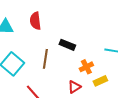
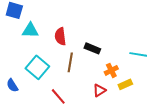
red semicircle: (35, 21) -> (60, 36), moved

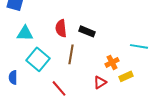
cyan triangle: (30, 30) -> (25, 33), moved
black rectangle: (92, 48) -> (87, 31), moved
blue semicircle: (12, 85) -> (13, 77), turned 32

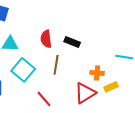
orange cross: (112, 62) -> (97, 73), turned 32
red triangle: (100, 82) -> (85, 93), size x1.6

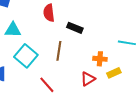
red semicircle: (46, 39) -> (49, 13), moved
red triangle: (85, 93) -> (88, 79), size x0.7

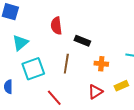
cyan triangle: (13, 30) -> (20, 43), turned -42
cyan square: (26, 56) -> (33, 69), turned 30
orange cross: (100, 59) -> (101, 64), moved

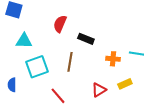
red semicircle: (56, 26) -> (60, 24), turned 30
cyan triangle: (20, 43) -> (24, 41), turned 42
orange cross: (101, 64) -> (113, 59), moved

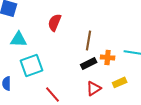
black rectangle: (86, 39) -> (89, 63), moved, turned -49
brown line: (70, 62) -> (89, 40), moved

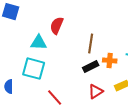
cyan triangle: (19, 39) -> (39, 43), moved
cyan square: (32, 65) -> (34, 69), turned 35

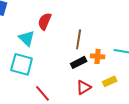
cyan triangle: (39, 43) -> (27, 38), turned 42

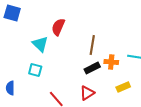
cyan square: (22, 64) -> (35, 70), size x0.6
red triangle: (84, 87) -> (87, 93), moved

